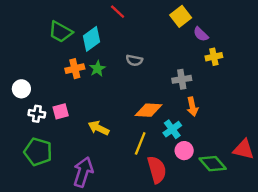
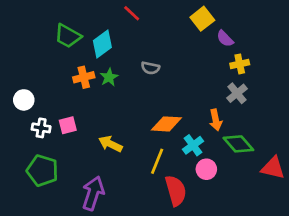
gray cross: (182, 79) -> (237, 93), moved, turned -30
green diamond: (213, 164) -> (238, 144), moved

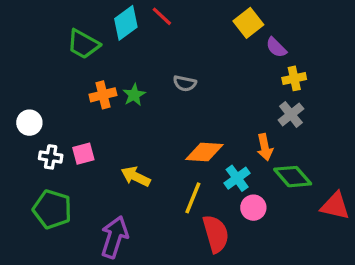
cyan diamond: (102, 44) -> (126, 23), moved

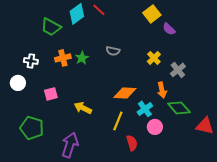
yellow cross: (294, 78) -> (154, 58), moved, turned -32
white circle: (29, 123) -> (18, 83), moved
white cross: (51, 157) -> (31, 61), moved
red semicircle: (216, 234) -> (132, 143), size x0.7

